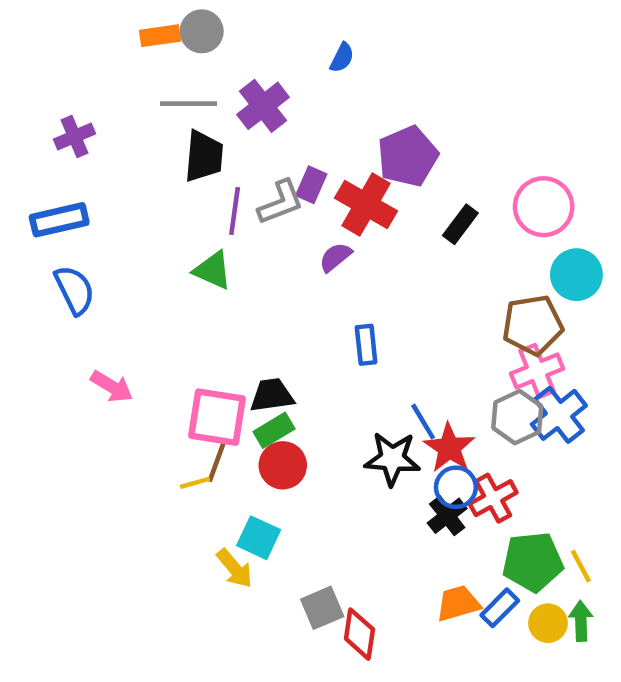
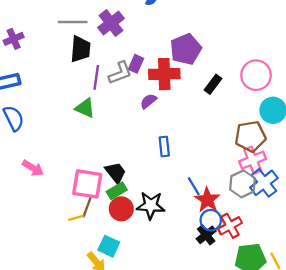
red cross: (366, 204) -> (164, 74), turned -32
black trapezoid: (272, 395) -> (116, 173), turned 60
black star: (392, 459) -> (151, 205), moved

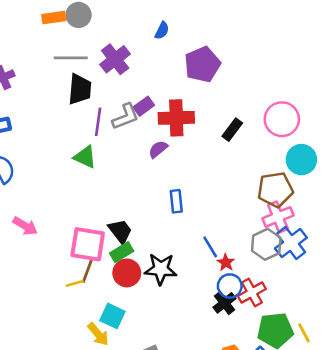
purple pentagon: (186, 49) -> (202, 64), moved
purple rectangle: (136, 64) -> (144, 106), turned 30
red star: (207, 200) -> (226, 263), size x0.6

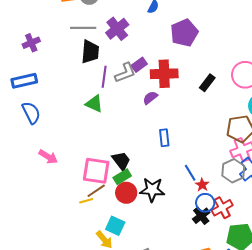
brown line: (88, 270) -> (96, 191), turned 36

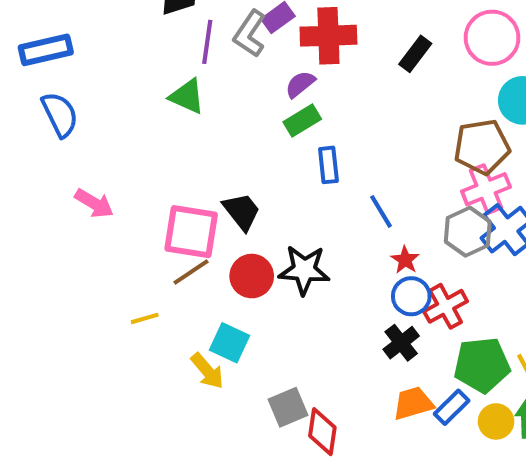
gray L-shape: (125, 73) -> (250, 34), turned 145
blue line: (190, 173) -> (381, 211), moved
green rectangle: (122, 177) -> (302, 121), moved
yellow line: (86, 201) -> (145, 318), moved
black cross: (201, 216) -> (401, 343), moved

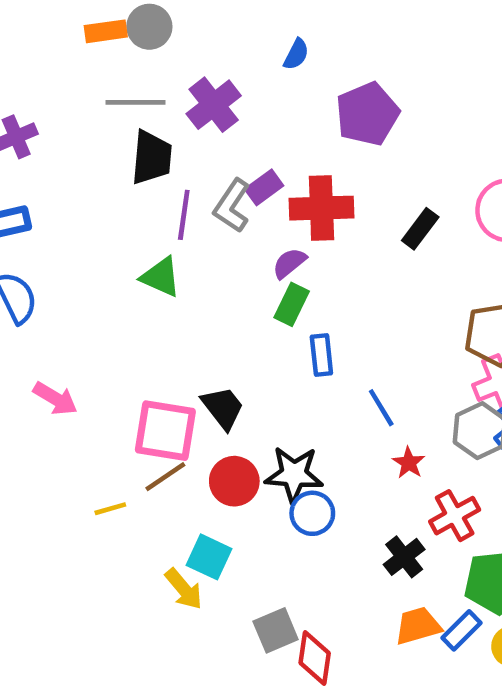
green rectangle: (302, 121) -> (292, 304), turned -33
blue circle: (411, 296) -> (312, 513), moved
yellow line: (145, 318) -> (110, 509), moved

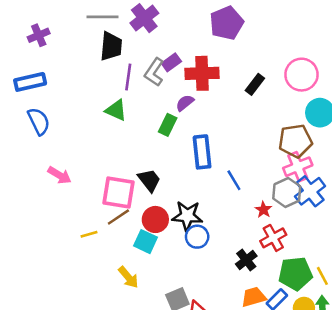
green rectangle: (292, 304) -> (168, 125), moved
blue rectangle: (321, 355) -> (202, 152), size x1.5
red star: (409, 463) -> (263, 210), moved
cyan square: (209, 557) -> (146, 242), moved

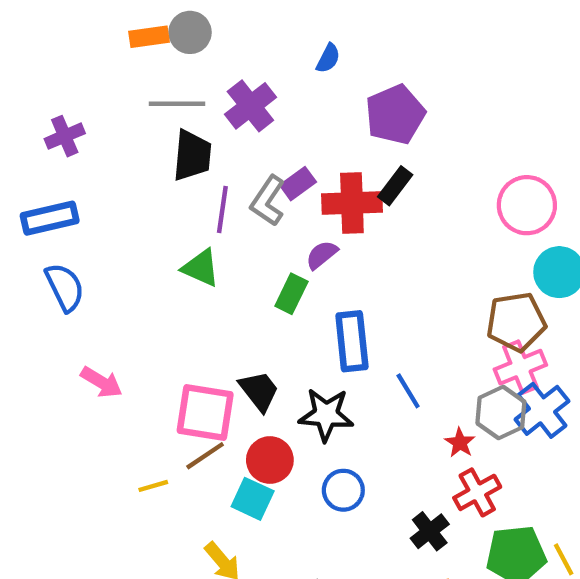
black rectangle: (255, 84) -> (395, 186), moved
black star: (187, 216) -> (326, 415), moved

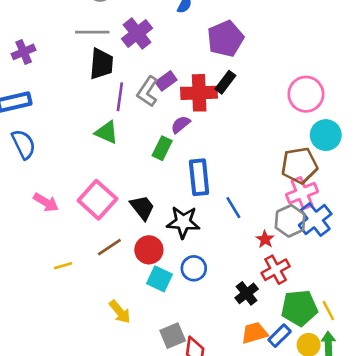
pink square: (205, 412) -> (97, 200), moved, turned 33
yellow line: (153, 486) -> (63, 266), moved
cyan square: (253, 499) -> (159, 279), moved

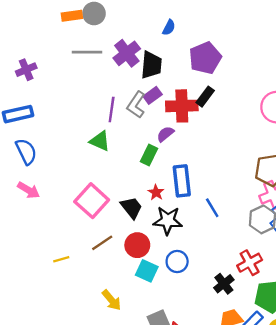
black trapezoid: (101, 64) -> (151, 65), moved
pink arrow: (46, 202) -> (28, 190), moved
red star: (265, 239) -> (156, 192), moved

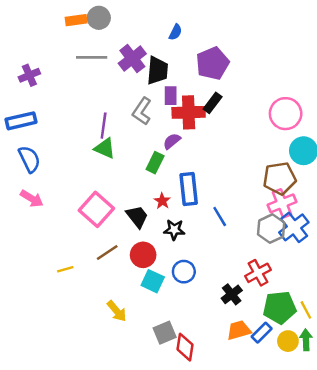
purple rectangle: (153, 95) -> (171, 96), moved, turned -54
purple line: (112, 109) -> (104, 126), moved
black star: (168, 221) -> (174, 230), size x0.7

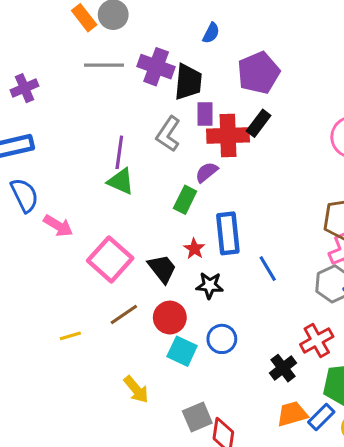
orange rectangle: (76, 20) -> (84, 18), turned 60
purple cross: (132, 59) -> (156, 67), turned -32
pink arrow: (32, 199) -> (58, 226), moved

